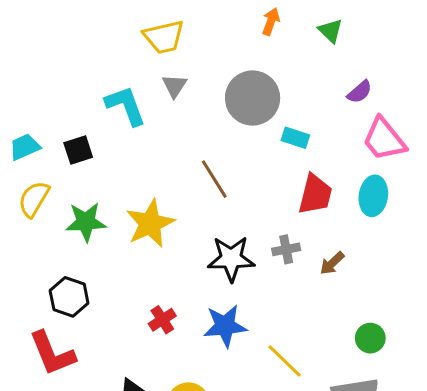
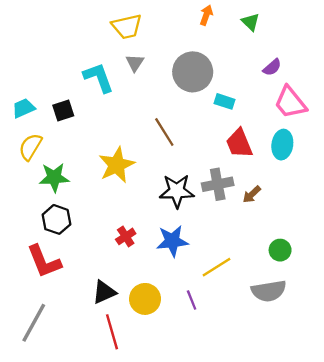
red trapezoid: (315, 194) -> (239, 143), turned 144
green star: (86, 222) -> (54, 177), moved
gray cross: (286, 249) -> (218, 184), size x1.5
yellow line: (285, 361) -> (217, 267), turned -76

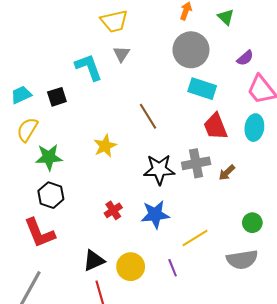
gray circle: (193, 72) -> (191, 50), moved
cyan rectangle: (224, 101) -> (202, 89), size x1.5
yellow star: (117, 165) -> (105, 146), size x0.7

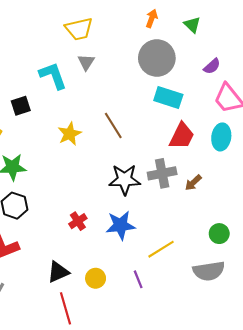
red trapezoid: (216, 127) -> (182, 136), turned -132
yellow star: (105, 146) -> (70, 134), moved
yellow circle: (131, 267) -> (96, 278), size x0.7

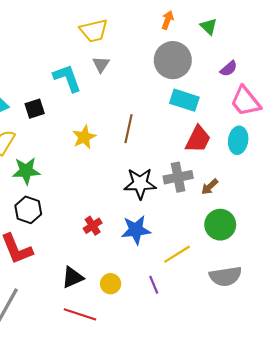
brown line: (113, 126) -> (128, 129), turned 44
green circle: (219, 234) -> (220, 225), moved, size x1.5
red line: (65, 308) -> (80, 314), turned -56

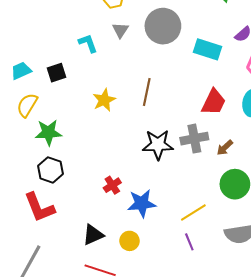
gray circle: (173, 60) -> (163, 26), moved
cyan L-shape: (67, 78) -> (88, 43), size x0.7
cyan rectangle: (184, 100) -> (208, 49), moved
blue star: (136, 230) -> (142, 203), moved
purple line: (154, 285) -> (189, 242), moved

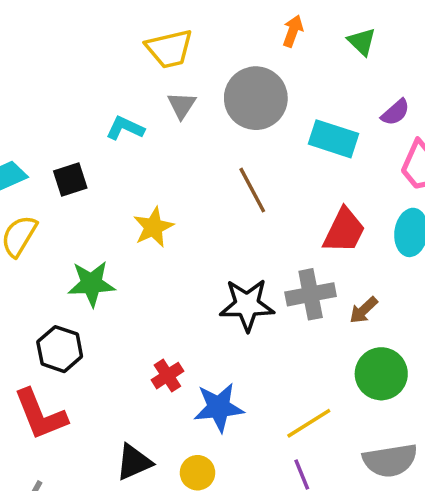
cyan L-shape: (88, 43) -> (125, 128), turned -45
brown line: (147, 92) -> (252, 190), moved, turned -40
green star: (48, 132) -> (91, 284), moved

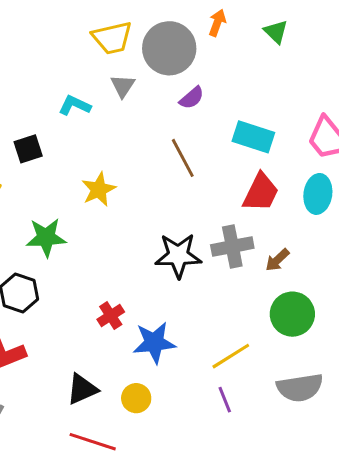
gray circle: (256, 98) -> (169, 48), moved
purple semicircle: (395, 112) -> (192, 98), moved
cyan rectangle: (334, 139) -> (253, 137), moved

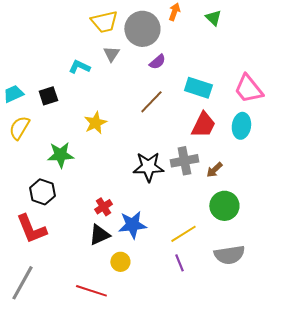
brown line: (183, 158) -> (151, 102), turned 72
black triangle: (82, 389) -> (99, 235), moved

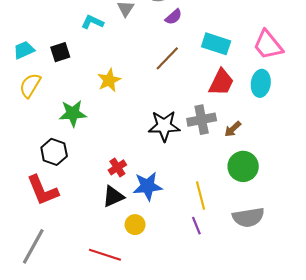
yellow line: (183, 234) -> (201, 196), turned -72

